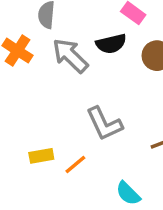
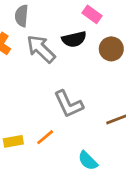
yellow rectangle: (41, 156) -> (13, 141), moved

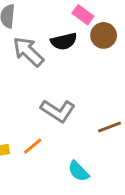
brown circle: (111, 49) -> (104, 35), moved
gray L-shape: (69, 104) -> (58, 111), turned -32

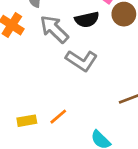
gray L-shape: (58, 111) -> (81, 61), moved

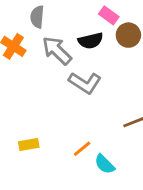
orange line: (58, 117) -> (82, 149), moved

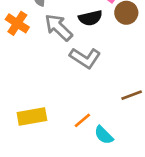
yellow rectangle: (29, 145) -> (32, 116), size x1.5

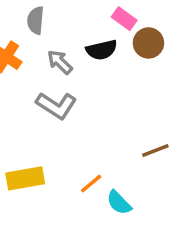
gray arrow: (58, 27) -> (60, 62), size x0.7
gray L-shape: (85, 58) -> (56, 105), moved

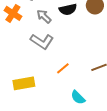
orange line: (91, 184) -> (63, 68), moved

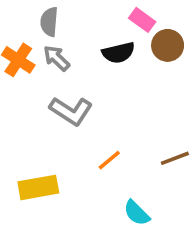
gray arrow: (44, 16) -> (56, 58), moved

